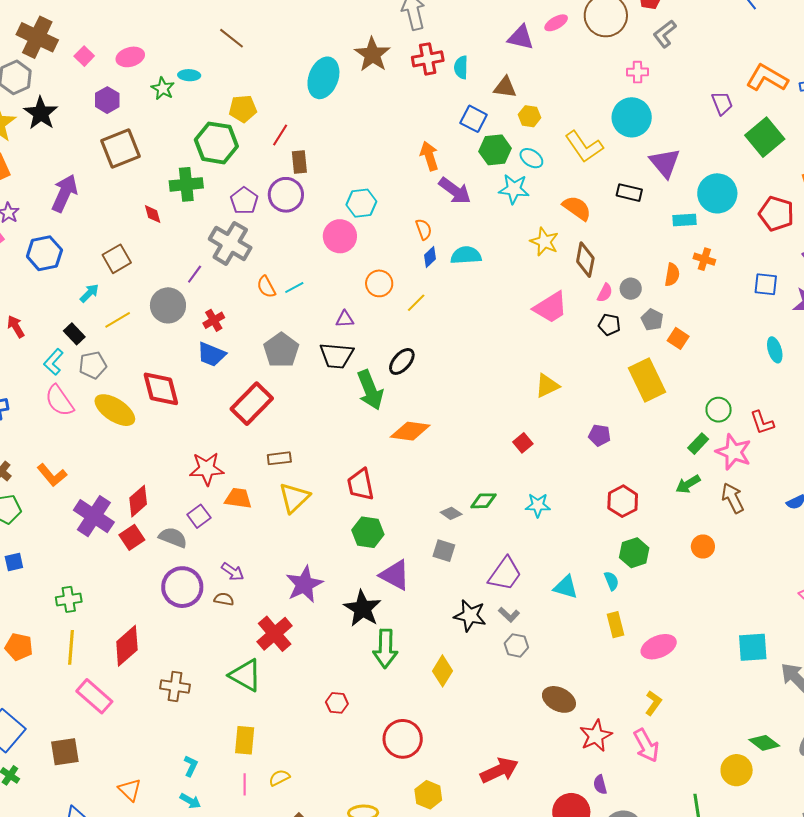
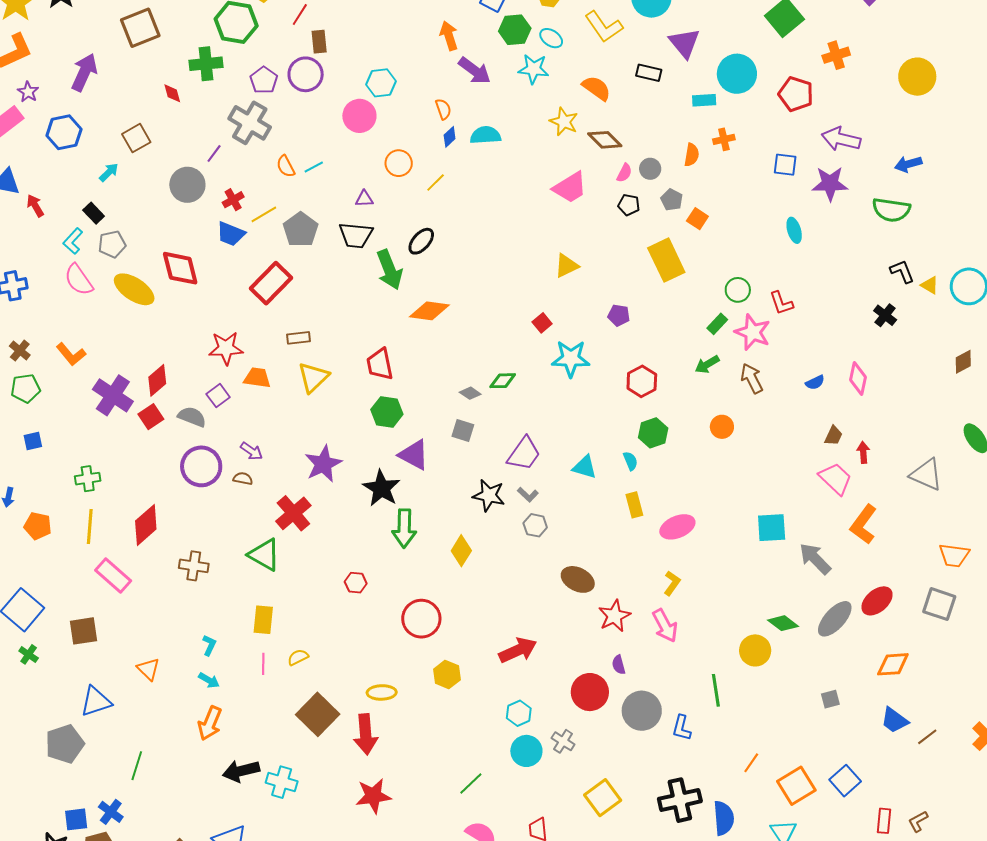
orange cross: (704, 259) -> (724, 139), turned -30
brown diamond: (585, 260) -> (605, 140), turned -56
yellow line: (118, 320) -> (264, 214), moved
cyan star: (538, 505) -> (571, 359), moved, size x1.5

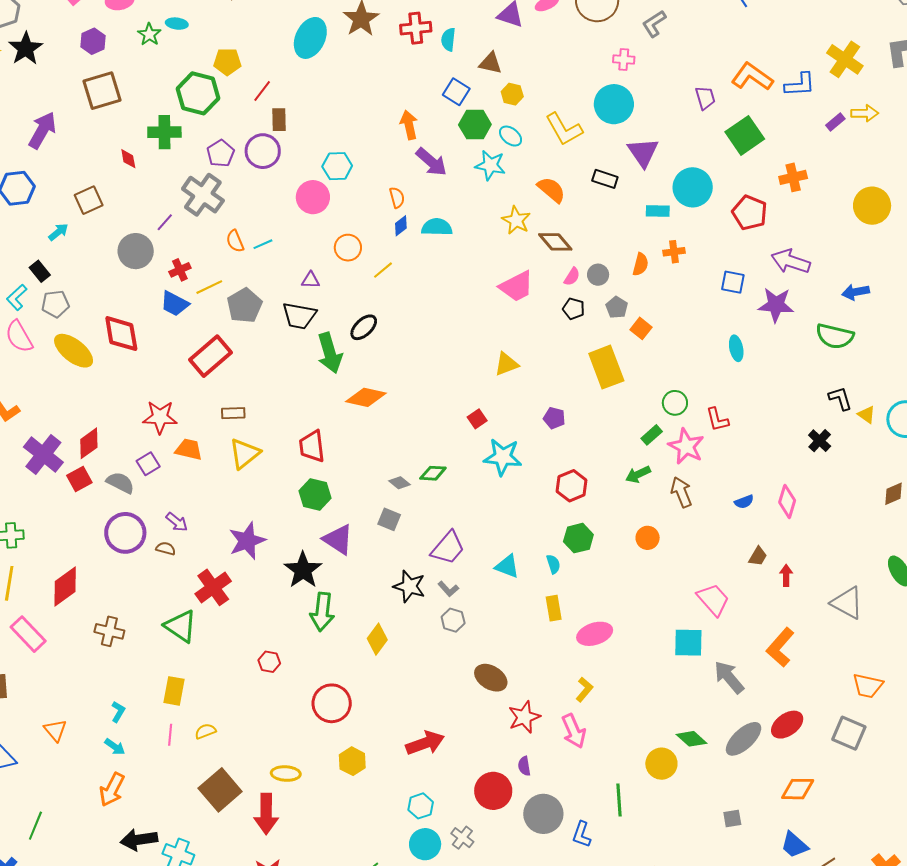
pink trapezoid: (835, 479) -> (713, 600), moved

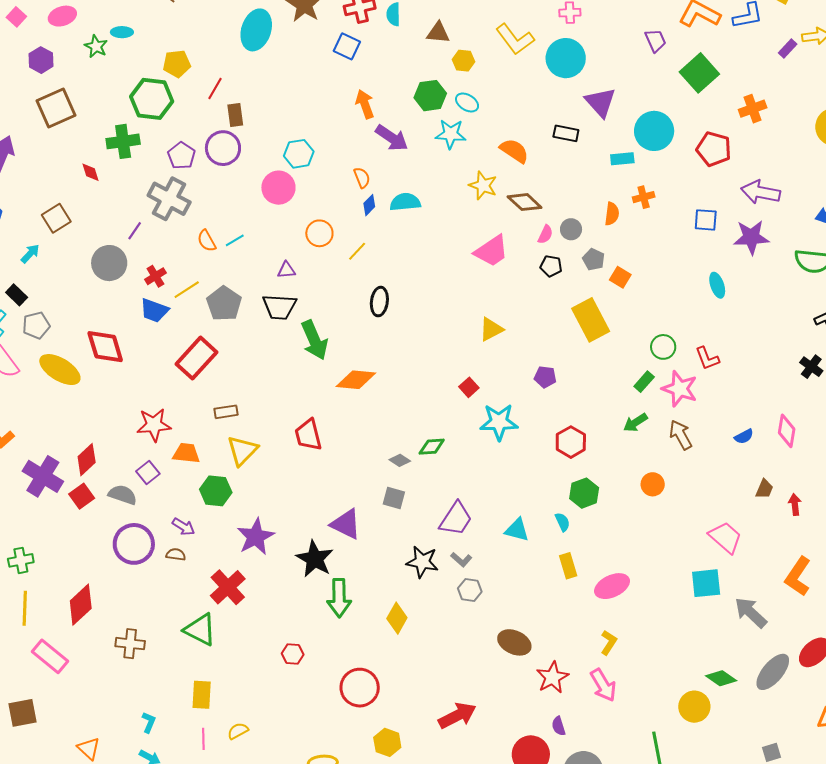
blue square: (456, 92) -> (347, 46), moved
yellow L-shape: (564, 129) -> (515, 39), moved
black ellipse: (364, 327) -> (379, 302), moved, turned -32
green hexagon: (315, 494) -> (216, 491), moved

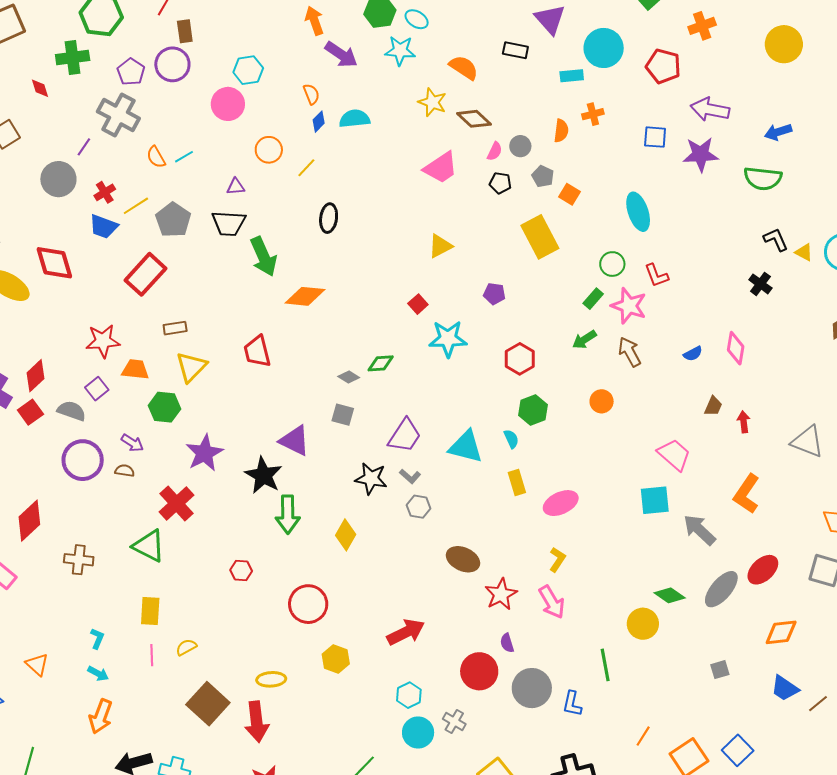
cyan ellipse: (717, 285) -> (638, 212), moved, size x1.5
cyan triangle: (517, 530) -> (466, 447), size x1.4

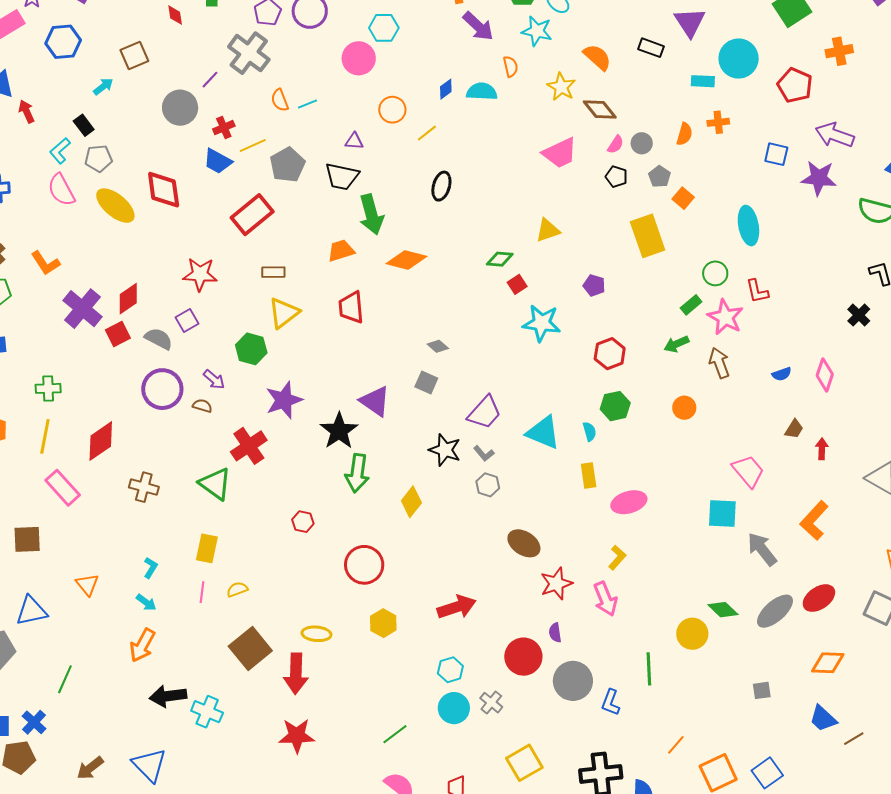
orange semicircle: (311, 94) -> (511, 66), moved
green diamond: (381, 363) -> (500, 259), moved
orange trapezoid: (135, 369) -> (341, 251), moved, turned -32

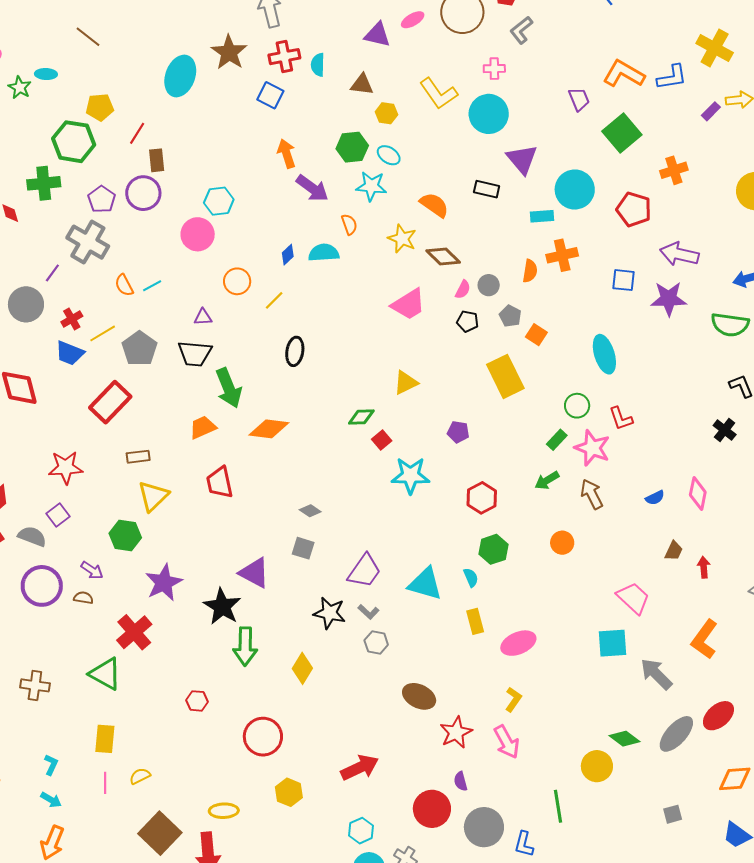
orange cross: (718, 122) -> (562, 255), size x1.4

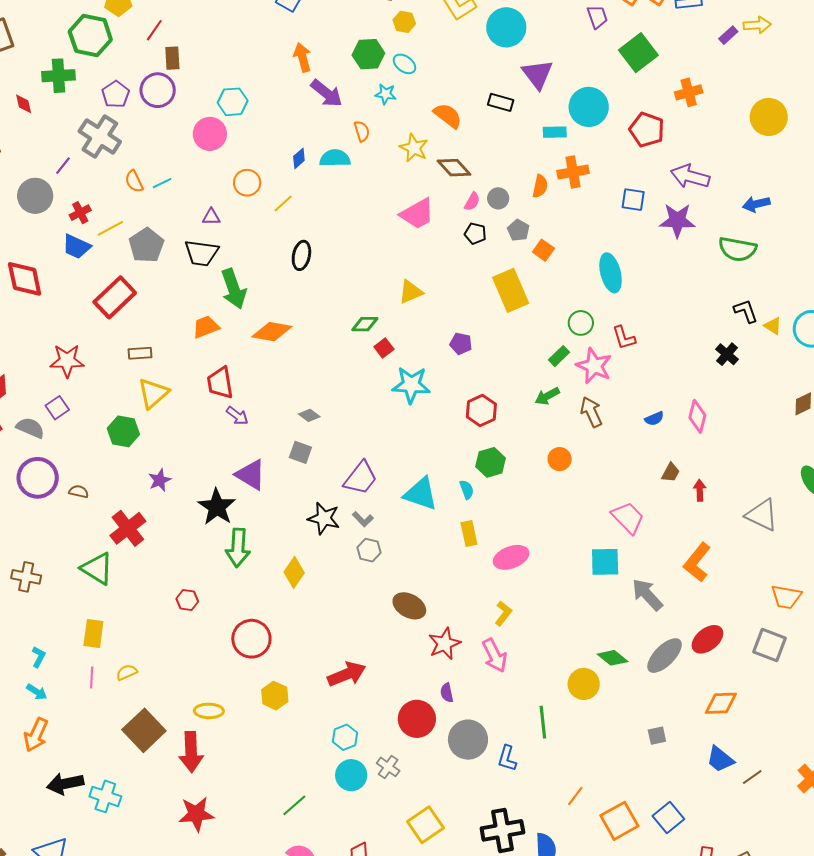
cyan star: (371, 186) -> (386, 94), size x0.7
purple arrow: (92, 570) -> (237, 416), moved
purple star: (164, 583) -> (160, 480), size x0.6

